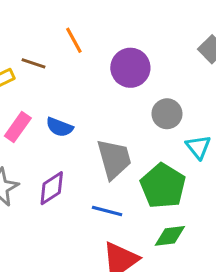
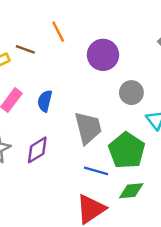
blue semicircle: (59, 127) -> (45, 101), turned 80
blue line: (107, 211) -> (96, 171), moved

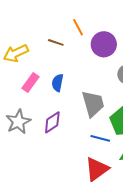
orange line: (58, 32) -> (78, 27), moved
brown line: (25, 49) -> (56, 42), moved

